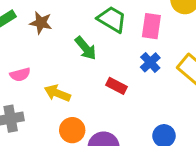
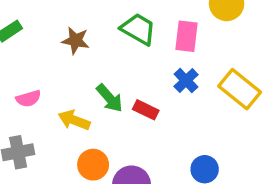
brown star: (41, 23) -> (76, 41), moved
green arrow: (86, 48) -> (110, 98), moved

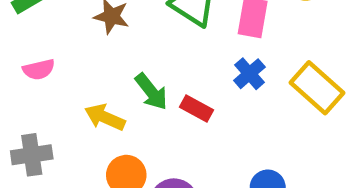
pink semicircle: (28, 99) -> (39, 69), moved

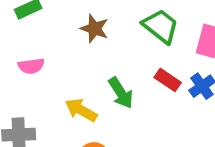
red rectangle: (196, 108) -> (168, 80), moved

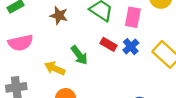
pink semicircle: (31, 66) -> (21, 43), size x1.5

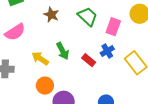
pink semicircle: (21, 43) -> (15, 32), turned -30
red rectangle: (108, 44) -> (89, 60), moved

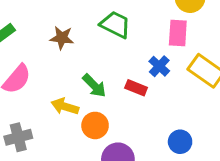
pink rectangle: (113, 27) -> (178, 33), moved
orange circle: (45, 86) -> (95, 125), moved

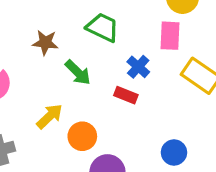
blue cross: (159, 66) -> (138, 67), moved
green arrow: (94, 86) -> (78, 72), moved
yellow arrow: (65, 106) -> (50, 116), turned 120

